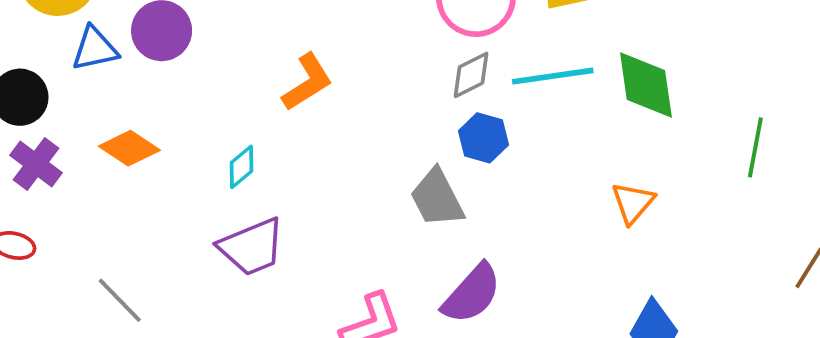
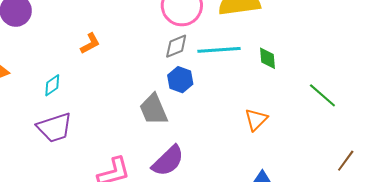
orange L-shape: (307, 82) -> (90, 43), size x0.7
green diamond: (646, 85) -> (268, 58), size x0.6
green line: (755, 147) -> (322, 95), turned -64

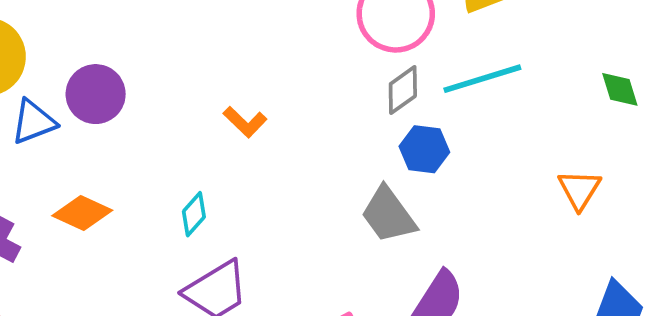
orange L-shape: (90, 43) -> (245, 122), turned 85
green diamond: (268, 58) -> (620, 89), moved

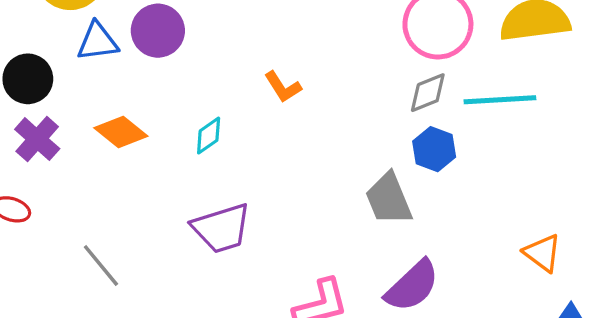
orange triangle: (579, 190) -> (543, 253), moved, turned -39
cyan diamond: (194, 214) -> (209, 136), moved

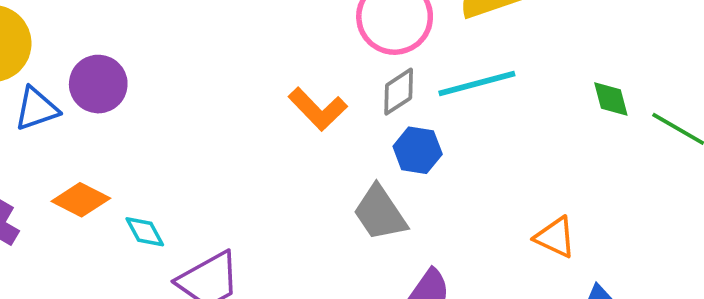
orange L-shape: (283, 87) -> (318, 109), moved, size x1.4
cyan diamond: (209, 136) -> (145, 232), moved, turned -72

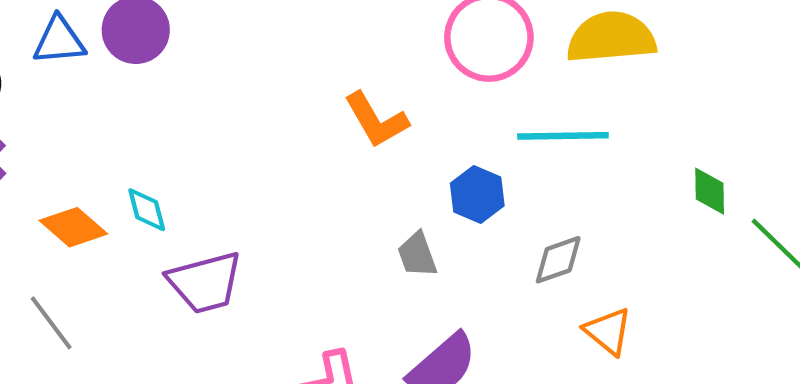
gray diamond: (399, 92) -> (558, 260), moved
orange diamond: (81, 200) -> (73, 227), moved
gray trapezoid: (380, 213) -> (417, 255), size x0.7

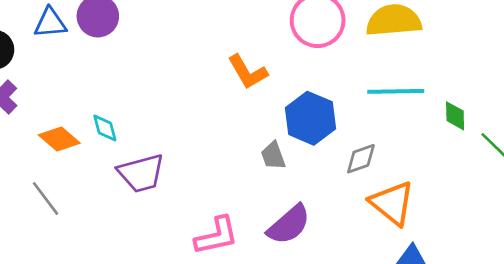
cyan line: (563, 136) -> (396, 91), moved
blue hexagon: (477, 195) -> (311, 118), size x1.5
orange triangle: (608, 331) -> (392, 203), size x1.5

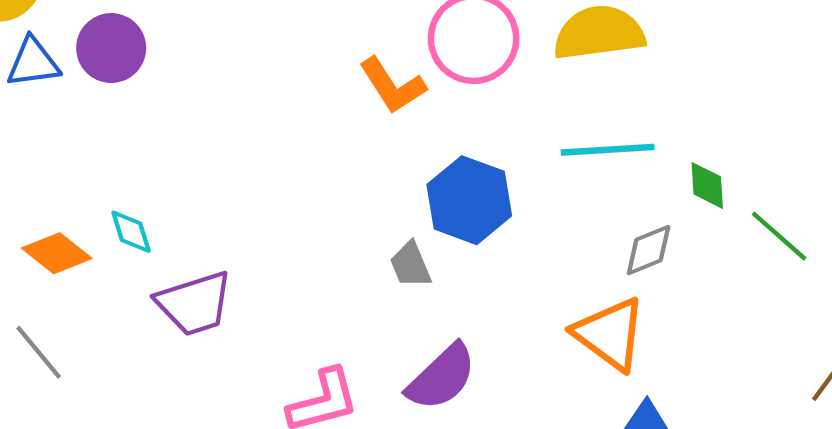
orange L-shape: (248, 72) -> (392, 86), moved
gray diamond: (361, 159) -> (649, 250), moved

